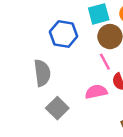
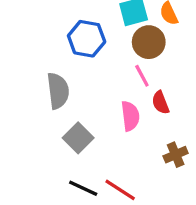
pink semicircle: (96, 92) -> (130, 116), turned 95

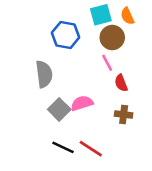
pink semicircle: (130, 116) -> (82, 103), moved, turned -100
brown cross: (176, 155) -> (124, 115), moved, turned 30

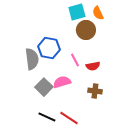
blue hexagon: (66, 35) -> (49, 48), moved
pink line: (107, 63) -> (75, 60), moved
red semicircle: (121, 83) -> (93, 66), turned -80

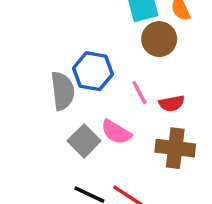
pink semicircle: (62, 82) -> (116, 132), turned -132
brown cross: (95, 91) -> (175, 148), size x1.5

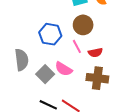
brown circle: (159, 39) -> (83, 25), moved
gray semicircle: (63, 91) -> (22, 60), moved

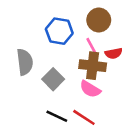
pink semicircle: (64, 69) -> (90, 89), moved
brown cross: (97, 78) -> (93, 66), moved

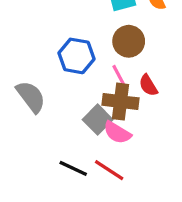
red semicircle: (114, 53) -> (148, 85), turned 70
gray semicircle: (25, 62) -> (31, 97), turned -30
gray square: (53, 79) -> (98, 120), moved

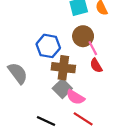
pink line: (119, 76) -> (93, 48), moved
brown cross: (121, 102) -> (63, 68), moved
red line: (109, 170) -> (83, 119), moved

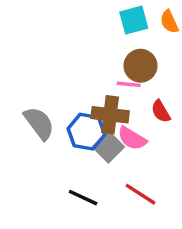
blue hexagon: (48, 46) -> (86, 132), moved
pink line: (93, 48) -> (129, 84), moved, turned -56
pink semicircle: (75, 97) -> (132, 138), moved

